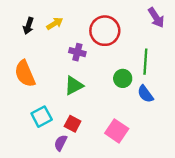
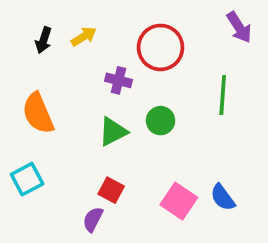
green circle: (123, 78) -> (161, 121), moved
blue semicircle: (145, 94) -> (223, 197), moved
cyan square: (42, 117) -> (27, 179), moved

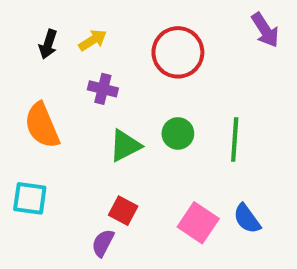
purple cross: (118, 80) -> (103, 89), moved
green line: (223, 95) -> (235, 140), moved
cyan square: (27, 179) -> (30, 198), turned 36

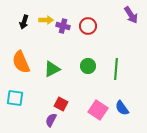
yellow arrow: (93, 40) -> (46, 20), turned 32
red circle: (178, 52) -> (88, 26), size x0.7
purple cross: (103, 89) -> (63, 26), moved
green triangle: (125, 146) -> (52, 69), moved

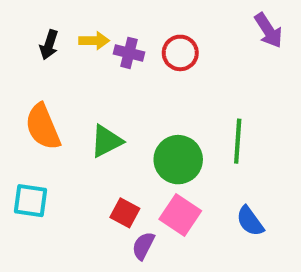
green circle: (88, 66) -> (178, 160), moved, size x1.5
pink square: (98, 110) -> (180, 215), moved
purple semicircle: (51, 120) -> (143, 246), moved

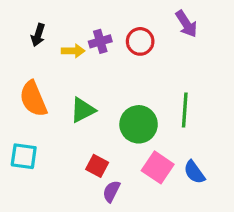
purple arrow: (268, 30) -> (186, 24), moved
yellow arrow: (94, 41) -> (73, 51), moved
purple cross: (129, 53) -> (100, 41), turned -30
pink square: (180, 215) -> (158, 167), moved

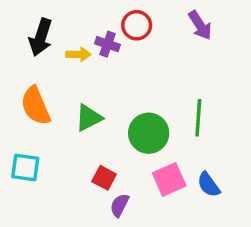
black arrow: (38, 35) -> (41, 37), size x1.5
purple cross: (100, 41) -> (108, 44), turned 35
red circle: (140, 41) -> (137, 25), moved
pink square: (158, 167) -> (169, 179), turned 32

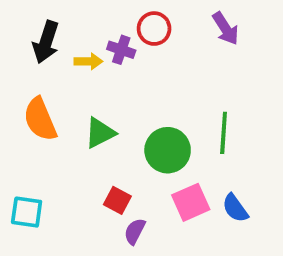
cyan square: (25, 167) -> (27, 212), moved

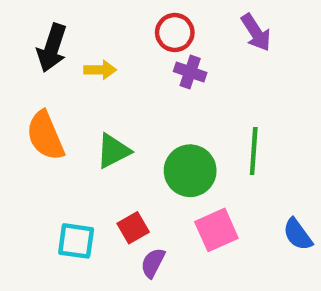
purple cross: (121, 50) -> (190, 72), moved
red square: (117, 200) -> (133, 228), turned 32
blue semicircle: (235, 208) -> (298, 234), moved
cyan square: (27, 212) -> (76, 241), moved

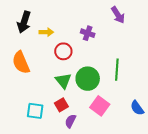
red circle: (175, 33) -> (63, 51), moved
green triangle: (113, 151) -> (63, 81), moved, turned -42
pink square: (216, 230) -> (100, 106), turned -30

